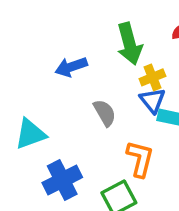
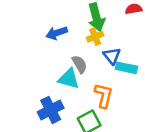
yellow cross: (152, 77) -> (95, 37), moved
cyan triangle: (30, 134) -> (69, 79), moved, turned 35

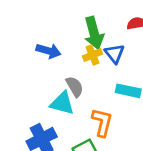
blue arrow: (57, 33) -> (48, 51), turned -145
blue triangle: (112, 56) -> (115, 54), moved

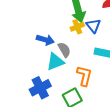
blue arrow: (48, 51) -> (45, 40), moved
cyan triangle: (62, 103) -> (55, 62), turned -36

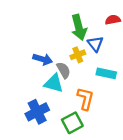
yellow cross: (77, 27) -> (78, 55), moved
cyan triangle: (55, 62) -> (54, 83), turned 36

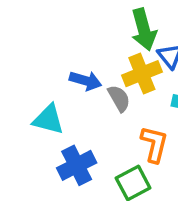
yellow cross: (78, 55) -> (142, 74), size x1.5
cyan triangle: (54, 83) -> (48, 119), moved

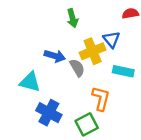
green arrow: (144, 29) -> (72, 18), moved, size x0.7
blue cross: (77, 165) -> (49, 113), turned -35

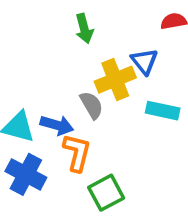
blue arrow: (55, 56) -> (57, 125), moved
orange L-shape: (101, 98) -> (77, 153), moved
blue cross: (49, 113) -> (26, 174), moved

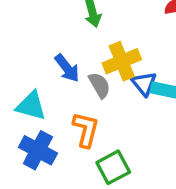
blue triangle: (144, 61) -> (144, 83), moved
blue arrow: (57, 125) -> (67, 68), moved, turned 36

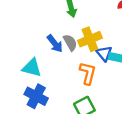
gray semicircle: (100, 85) -> (70, 42), moved
orange L-shape: (86, 130) -> (88, 73), moved

